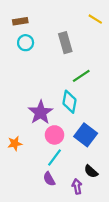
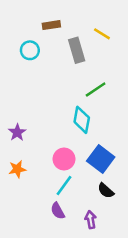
yellow line: (95, 19) -> (102, 34), moved
brown rectangle: (20, 21) -> (51, 25), moved
purple star: (41, 112) -> (17, 132), moved, size x0.6
black semicircle: (91, 171) -> (106, 191), moved

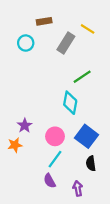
gray rectangle: (77, 50) -> (66, 43), turned 48
purple star: (17, 132) -> (25, 125), moved
black semicircle: (106, 191) -> (91, 163), turned 40

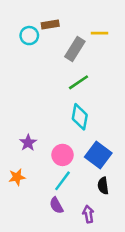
yellow line: (88, 29) -> (99, 33), turned -32
cyan circle: (26, 43) -> (29, 36), moved
green line: (82, 77) -> (79, 82), moved
orange star: (15, 145) -> (17, 177), moved

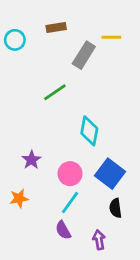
cyan circle: (29, 36) -> (15, 40), moved
green line: (79, 82) -> (55, 92), moved

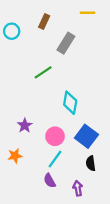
brown rectangle: (56, 27) -> (44, 21), turned -56
yellow line: (111, 37) -> (87, 13), moved

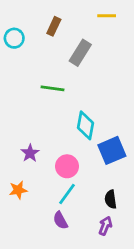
green line: (43, 72) -> (52, 88), turned 42
blue square: (86, 136) -> (112, 150), moved, turned 30
purple arrow: (78, 188) -> (105, 226), moved, turned 32

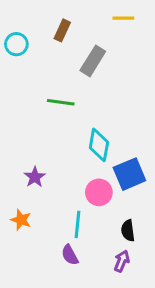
pink circle: (67, 166) -> (99, 192), moved
orange star: (18, 190) -> (21, 220), turned 30
cyan line: (67, 194) -> (78, 224), turned -30

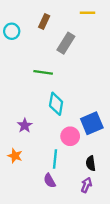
cyan diamond: (99, 145) -> (56, 104), moved

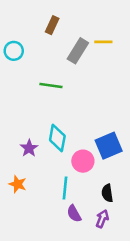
yellow line: (87, 13) -> (103, 42), moved
cyan circle: (12, 31) -> (14, 51), moved
cyan diamond: (56, 104) -> (57, 138), moved
purple semicircle: (50, 181) -> (74, 214), moved

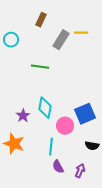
orange star: (18, 184) -> (14, 144), size x1.5
black semicircle: (107, 193) -> (92, 146), moved, turned -72

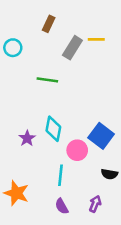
blue square: (85, 114) -> (101, 136), turned -30
orange star: (14, 144) -> (16, 193), moved
purple semicircle: (58, 167) -> (62, 206), moved

